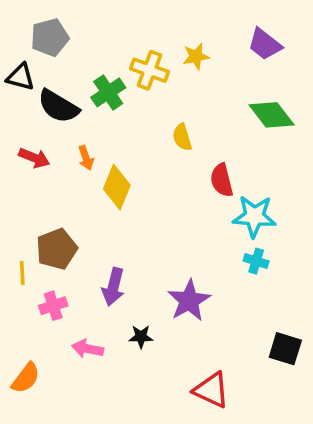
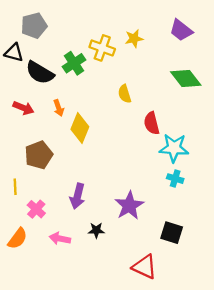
brown pentagon: (57, 249) -> (39, 155), moved
pink cross: (53, 306) -> (36, 209), turned -30
black square: (285, 349) -> (172, 233), moved
orange semicircle: (26, 378) -> (17, 239), moved

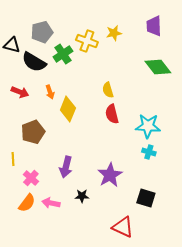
gray pentagon: (34, 26) -> (42, 32), moved
purple trapezoid: (181, 30) -> (154, 26), turned 50
yellow semicircle: (125, 94) -> (108, 90), moved
red semicircle: (152, 123) -> (112, 114), moved
orange semicircle: (17, 239) -> (27, 203), moved

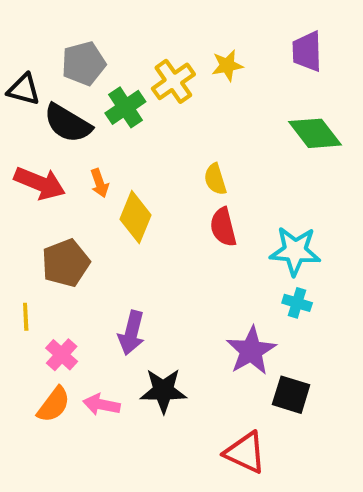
yellow cross: (87, 41) -> (173, 81), turned 35
red arrow: (20, 92) -> (40, 183), size x1.4
purple star: (110, 175) -> (251, 351), moved
black star: (82, 196) -> (163, 391), size x1.6

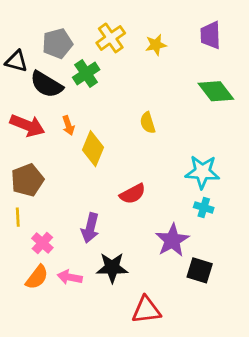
yellow cross: (173, 81) -> (111, 38), moved
red semicircle: (223, 227) -> (133, 194), moved, turned -104
brown pentagon: (66, 263) -> (27, 180), moved
red triangle: (245, 452) -> (146, 310), moved, turned -32

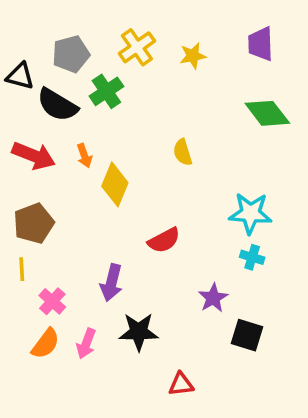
purple star: (172, 240) -> (213, 298), size x0.7
pink arrow: (70, 277) -> (86, 344), turned -80
red triangle: (146, 310) -> (181, 384), size x0.7

